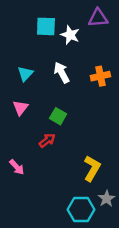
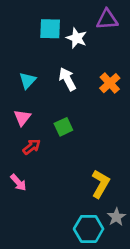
orange cross: (100, 76) -> (110, 83), turned -30
green square: (58, 116) -> (63, 127), turned 35
red arrow: (47, 140) -> (32, 147), moved

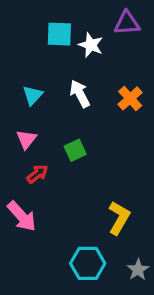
pink arrow: (18, 183) -> (22, 216), size x1.5
gray star: (116, 217) -> (138, 270), moved
cyan hexagon: (89, 229) -> (88, 263), moved

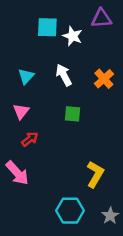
green square: (75, 150) -> (73, 114), moved, turned 30

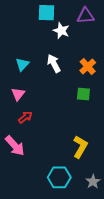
cyan square: (47, 27) -> (46, 13), moved
green square: (73, 114) -> (83, 94), moved

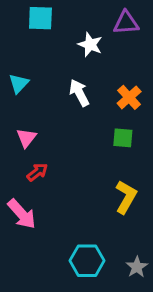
cyan square: (46, 13) -> (40, 18), moved
cyan triangle: (22, 64) -> (19, 83), moved
yellow L-shape: (80, 147) -> (126, 197), moved

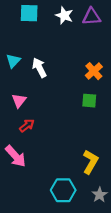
white star: (90, 45) -> (64, 15), moved
white arrow: (79, 93) -> (39, 68), moved
yellow L-shape: (126, 197) -> (90, 162), moved

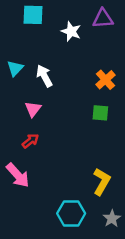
white star: (64, 15) -> (71, 31), moved
pink triangle: (19, 101) -> (33, 109), moved

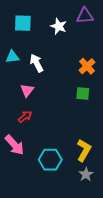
cyan square: (33, 15) -> (23, 23), moved
cyan triangle: (15, 68) -> (12, 57), turned 40
cyan hexagon: (71, 213) -> (50, 160), moved
gray star: (112, 218) -> (86, 174), moved

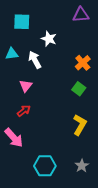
white star: (59, 26) -> (49, 39), moved
green square: (83, 94) -> (79, 89), turned 32
yellow L-shape: (84, 150) -> (80, 125), moved
cyan hexagon: (50, 160) -> (45, 166), moved

